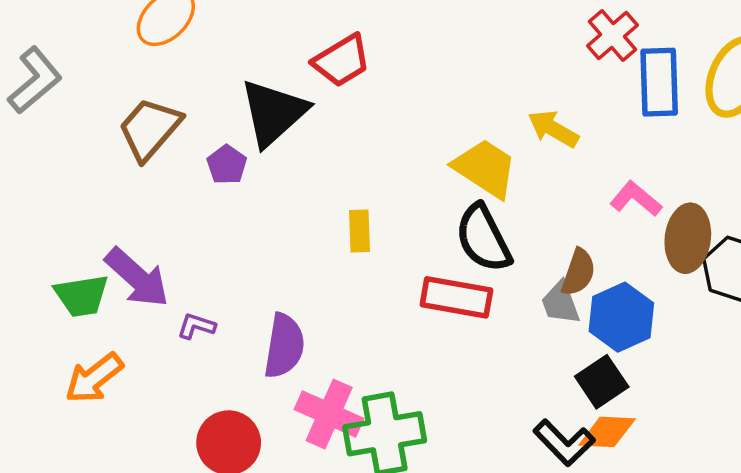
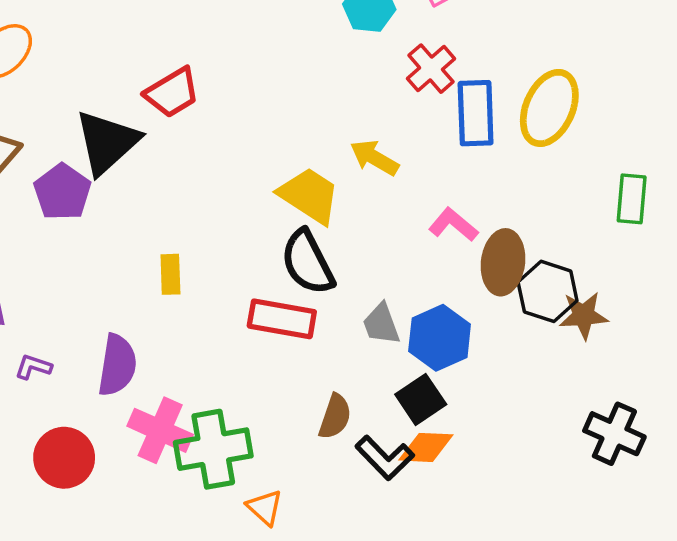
purple pentagon: (227, 165) -> (62, 192), size x1.5
yellow rectangle: (360, 231) -> (170, 274), moved
brown semicircle: (578, 272) -> (335, 417), moved
purple L-shape: (196, 326) -> (33, 367), moved

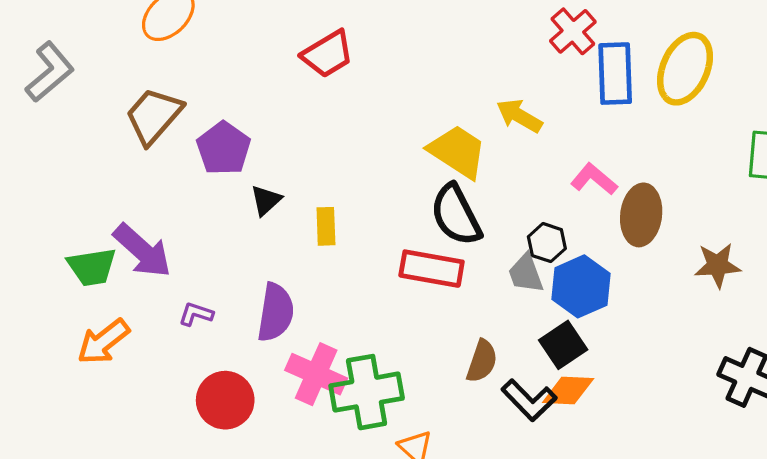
black triangle: (107, 142) -> (266, 200), moved, size x0.5
black hexagon: (548, 291) -> (547, 243), moved, size x0.7

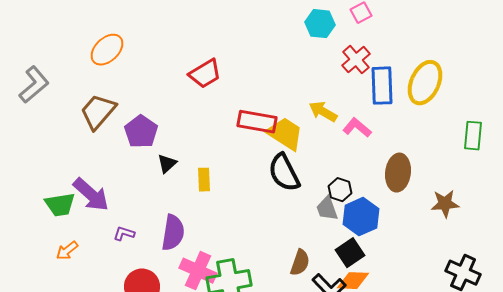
pink L-shape: (594, 179) -> (357, 128), moved
red rectangle: (432, 269) -> (257, 122), moved
orange arrow: (103, 342) -> (67, 251), size x0.7

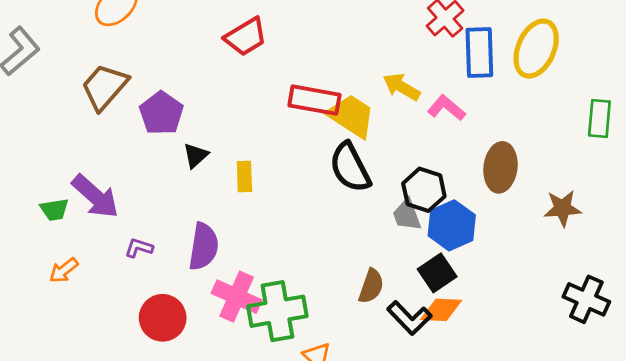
black hexagon: (340, 190) -> (424, 190), size x1.4
green trapezoid: (60, 205) -> (54, 210), size x0.7

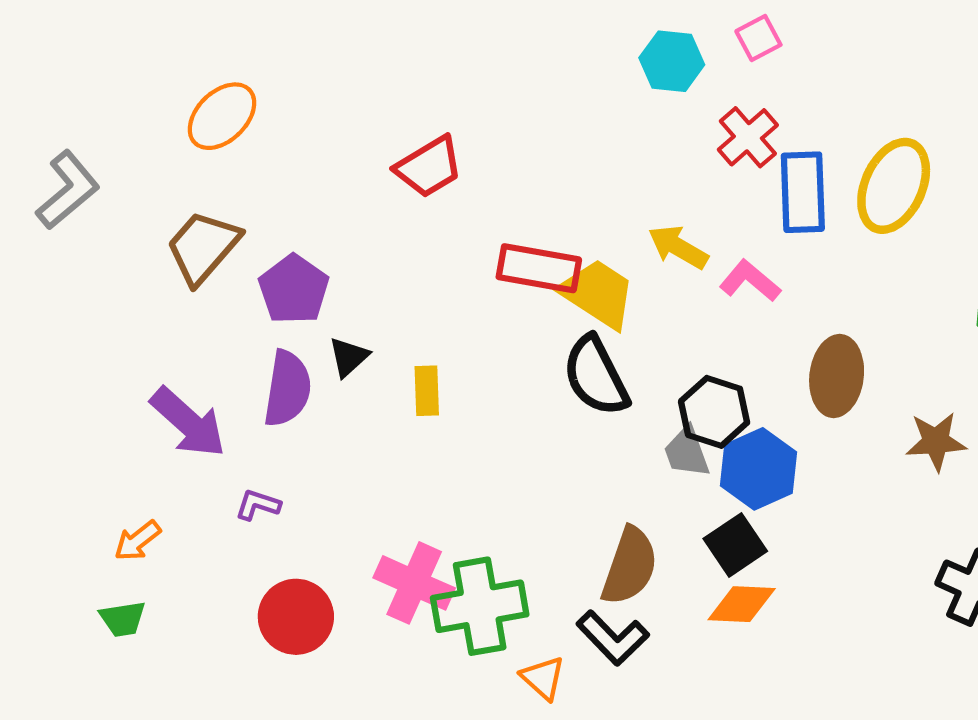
green trapezoid: (54, 210) -> (123, 619), moved
purple semicircle: (204, 247) -> (287, 389), moved
brown semicircle: (371, 286) -> (630, 566), size x1.4
black L-shape: (409, 318) -> (613, 638), moved

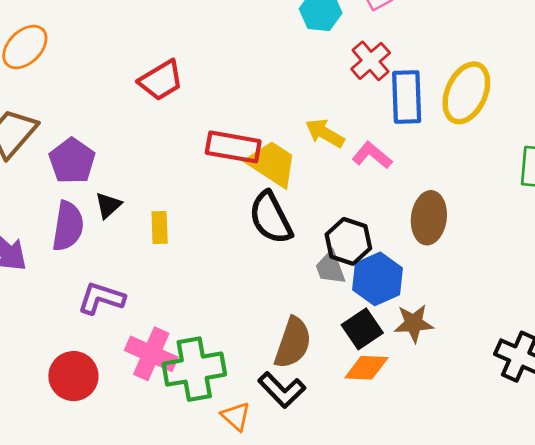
brown star: (936, 441) -> (414, 323), moved
purple L-shape: (258, 505) -> (101, 298), moved, size x1.6

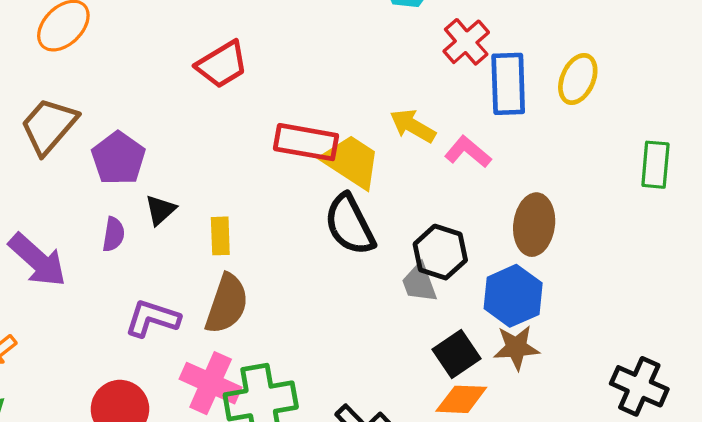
yellow ellipse: (466, 93) -> (578, 79), size x0.7
purple semicircle: (68, 226) -> (114, 234), size x0.6
blue hexagon: (378, 279) -> (513, 296), moved
brown semicircle: (293, 343) -> (227, 304), moved

